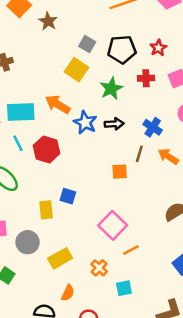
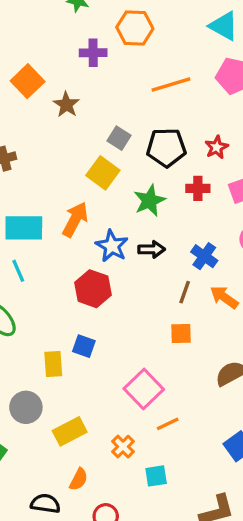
orange arrow: (58, 104) -> (75, 219), turned 85
red hexagon: (47, 149) -> (93, 289), moved
orange square: (120, 172) -> (181, 333), moved

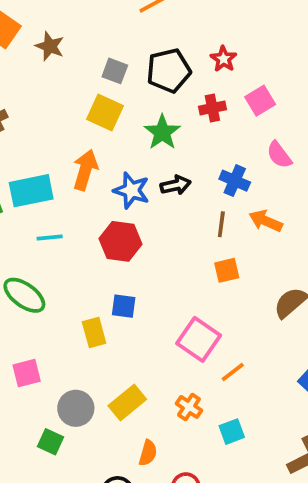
cyan line: (18, 271) -> (50, 238), moved, turned -60
gray circle: (26, 407) -> (76, 408), moved

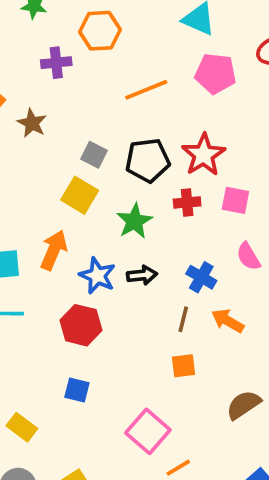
red star: (223, 59) -> (204, 155), size x1.6
pink square: (260, 101) -> (235, 200), turned 36
yellow rectangle: (94, 333) -> (22, 427), moved, turned -44

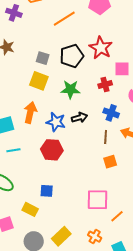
purple cross: (56, 63) -> (14, 13), turned 35
red cross: (187, 202) -> (105, 85), moved
green star: (134, 221) -> (70, 90), turned -30
blue square: (77, 390) -> (47, 191), moved
pink square: (148, 431) -> (97, 200), turned -30

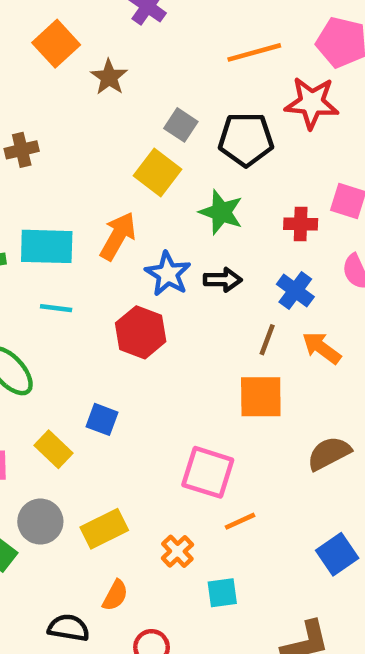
red star: (101, 48) -> (312, 103), moved, turned 30
orange square: (110, 162) -> (261, 397), size x1.5

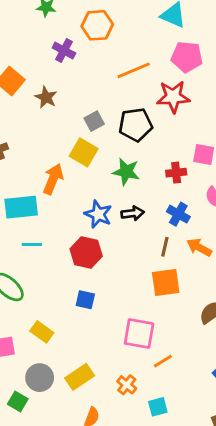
gray square: (181, 125) -> (94, 121), turned 36
orange arrow: (118, 236) -> (53, 179), moved
blue square: (102, 419) -> (85, 300), moved

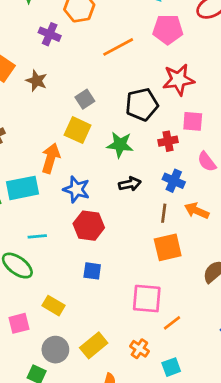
red star: (173, 97) -> (179, 80), moved
black pentagon: (136, 125) -> (142, 104), moved
blue star: (98, 214) -> (76, 189), moved
cyan line: (32, 244) -> (37, 236), moved

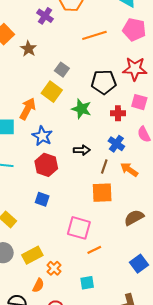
gray square: (85, 99) -> (62, 70), turned -32
black arrow: (130, 184) -> (82, 150), moved
orange cross: (139, 349) -> (54, 268), moved

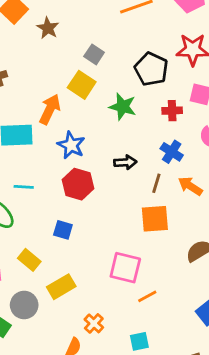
black pentagon: (104, 82) -> (151, 69), turned 30
blue square: (42, 199) -> (63, 230), moved
yellow rectangle: (32, 255) -> (61, 287), moved

